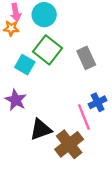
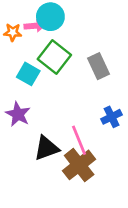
pink arrow: (16, 12) -> (35, 26), moved, turned -84
pink line: (84, 117) -> (79, 140), moved

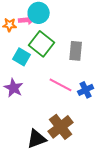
gray rectangle: (99, 66) -> (76, 51), turned 30
pink line: (79, 140) -> (61, 85), moved, turned -40
black triangle: (47, 148) -> (37, 139), moved

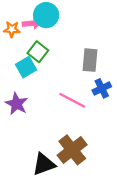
green square: (42, 44) -> (38, 52), moved, size x0.7
cyan square: (22, 57) -> (26, 67), turned 30
blue cross: (86, 90) -> (102, 88), moved

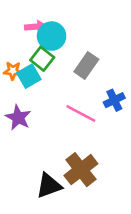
cyan circle: (46, 15) -> (52, 36), moved
orange star: (12, 29) -> (13, 71), moved
gray rectangle: (90, 60) -> (86, 65), moved, turned 30

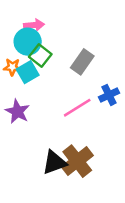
cyan circle: (52, 36) -> (28, 42), moved
pink line: (81, 114) -> (77, 108), turned -60
black triangle: (49, 186) -> (54, 162), moved

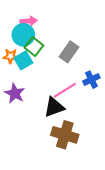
brown cross: (77, 161) -> (65, 135), turned -35
black triangle: (54, 162) -> (54, 107), moved

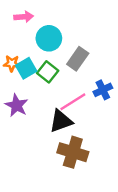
pink arrow: (29, 21) -> (24, 17), moved
cyan circle: (23, 35) -> (49, 38), moved
green square: (34, 47) -> (48, 72), moved

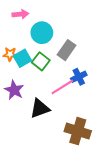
blue cross: (103, 90) -> (79, 77), moved
black triangle: (61, 121) -> (40, 109), moved
brown cross: (73, 152) -> (78, 131), moved

